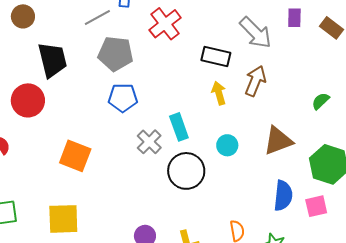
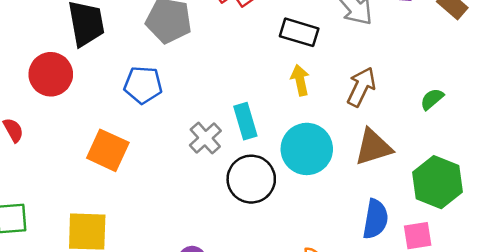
brown arrow: (255, 81) -> (361, 87), moved
blue pentagon: (123, 98) -> (143, 85), moved
cyan circle: (227, 145) -> (307, 149), size x1.8

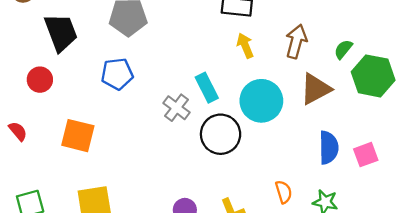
red circle: (51, 74) -> (40, 80), size x0.7
green semicircle: (432, 99) -> (343, 49), moved
orange square: (108, 150) -> (78, 136), moved
green hexagon: (438, 182) -> (373, 76), moved

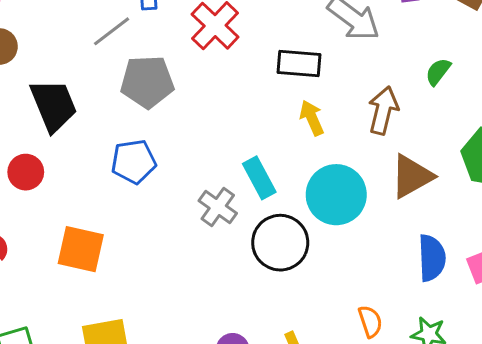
green semicircle: (343, 49) -> (438, 72), moved

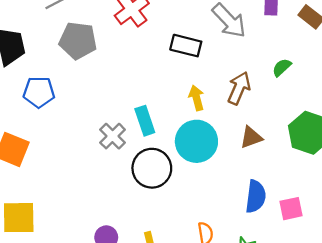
yellow arrow: (312, 118) -> (197, 98), moved
blue pentagon: (134, 162) -> (39, 92), moved
brown triangle: (412, 176) -> (251, 137), size x0.7

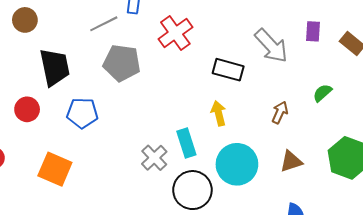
brown arrow: (239, 88) -> (280, 112), size x0.7
yellow arrow: (197, 98) -> (219, 113), moved

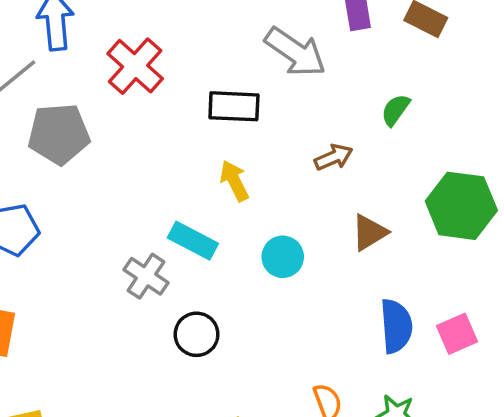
brown arrow: (280, 112) -> (334, 157), turned 55
cyan rectangle: (186, 143) -> (193, 241), turned -32
cyan circle: (237, 164) -> (283, 257), size x0.6
black circle: (192, 190) -> (197, 334), moved, size x0.7

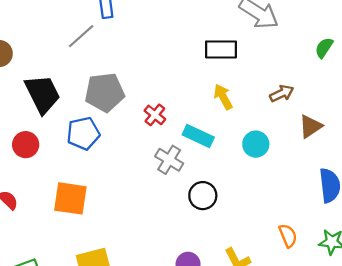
red cross: (135, 66) -> (155, 115), moved, size x0.6
gray pentagon: (59, 134) -> (105, 92), moved
brown arrow: (334, 157) -> (282, 93), moved

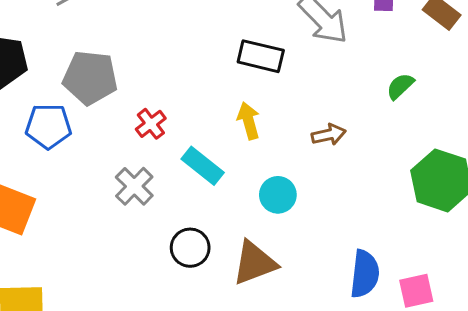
brown triangle: (310, 126) -> (254, 263), moved, size x1.4
gray cross: (169, 160) -> (134, 186), moved

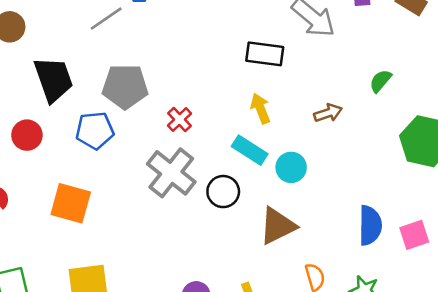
green semicircle: (400, 86) -> (380, 81), moved
cyan rectangle: (203, 166) -> (250, 150), moved
gray cross: (134, 186) -> (171, 173), size x1.5
black circle: (190, 248) -> (223, 192), moved

